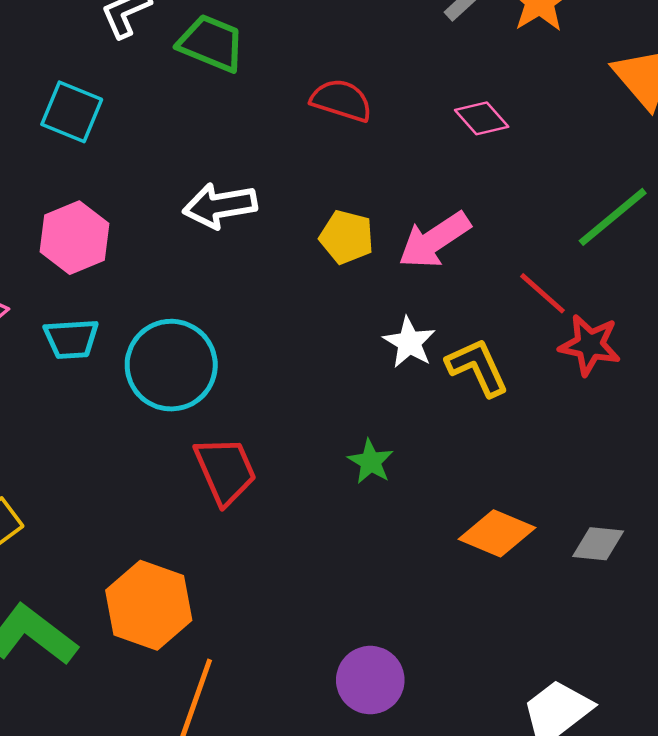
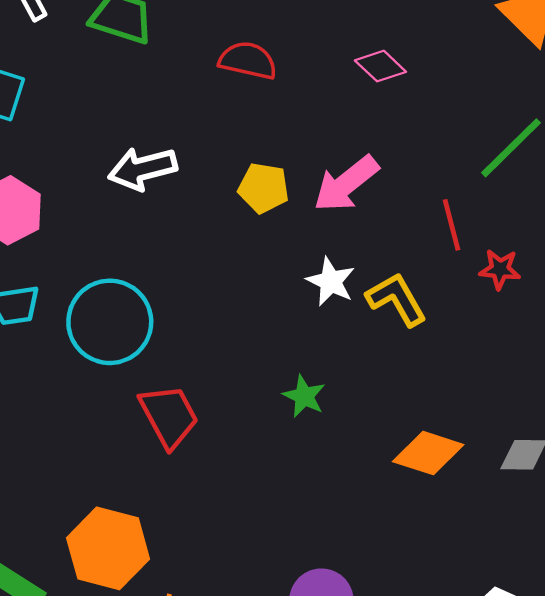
red line: (543, 293) -> (452, 225), turned 39
red star: (590, 345) -> (500, 269), size x0.7

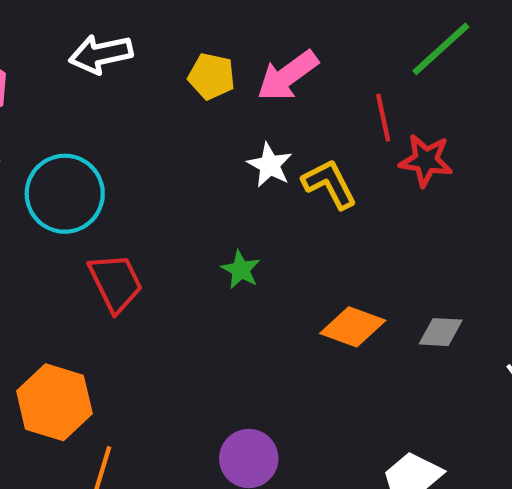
red star: (500, 269) -> (426, 160), size x1.4

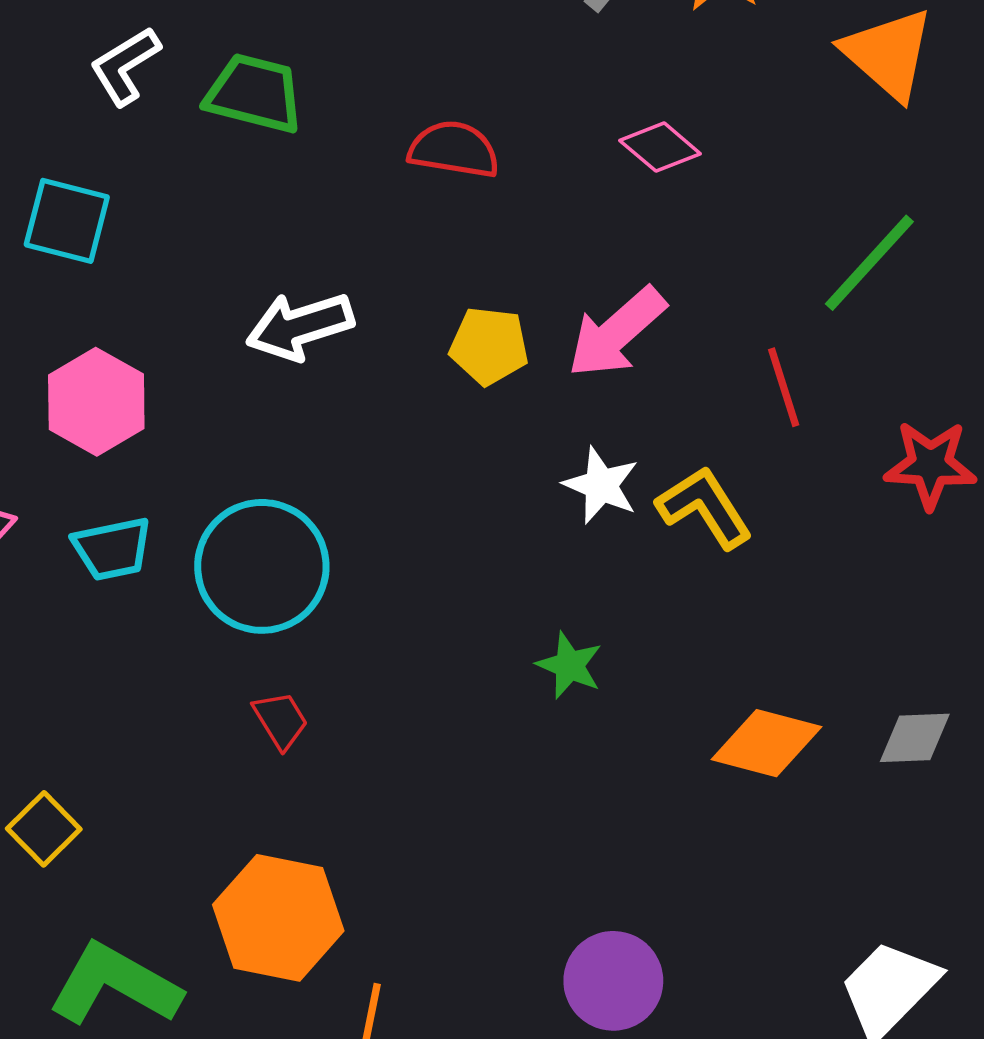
red star: (426, 160) -> (930, 465), moved
red trapezoid: (116, 283) -> (281, 720), moved, size x0.6

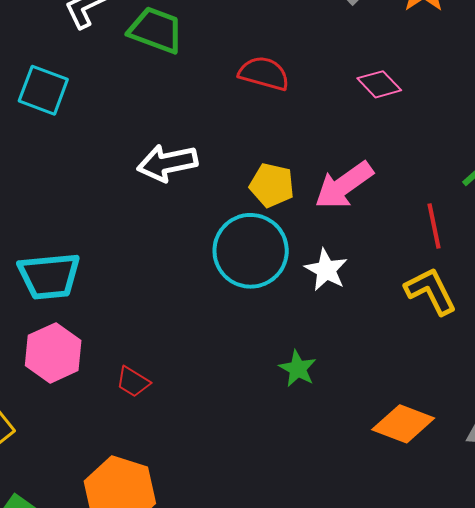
pink hexagon: (96, 402) -> (53, 353), moved
yellow L-shape: (705, 507) -> (431, 291), moved
cyan trapezoid: (112, 549) -> (49, 276), size x1.4
cyan circle: (262, 566) -> (251, 251), moved
red trapezoid: (281, 720) -> (133, 382), turned 147

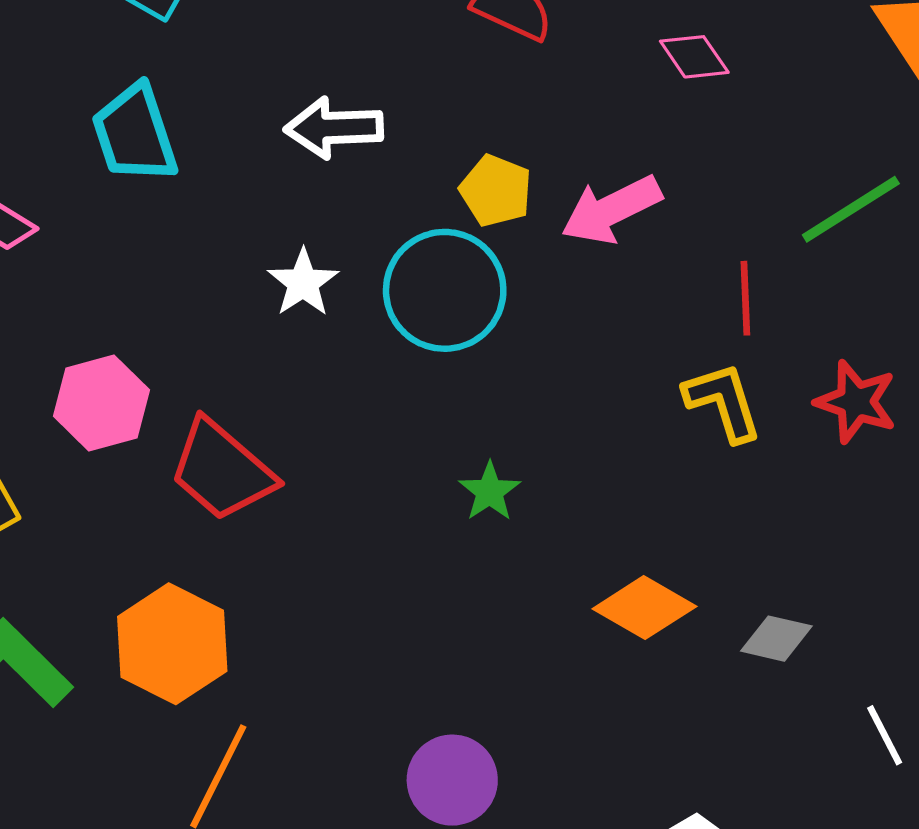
white star: (326, 270) -> (303, 283), moved
cyan trapezoid: (49, 276) -> (135, 134), moved, turned 68
red trapezoid: (133, 382) -> (222, 470), size x2.0

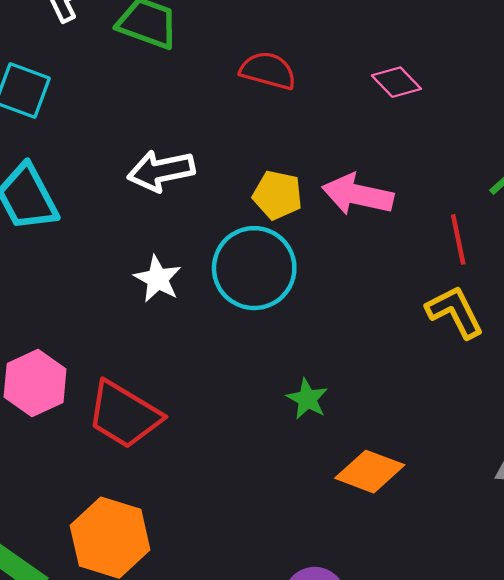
pink arrow: (611, 210) -> (358, 195), turned 48
orange diamond: (644, 608) -> (370, 472), moved

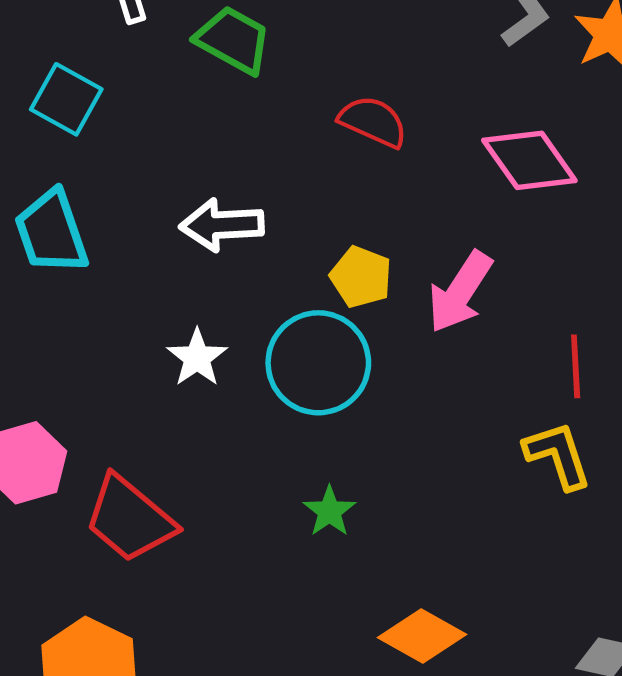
pink diamond: (396, 82) -> (529, 160), size x1.6
pink arrow: (358, 195) -> (460, 292), turned -78
green star: (307, 399) -> (329, 511), moved

